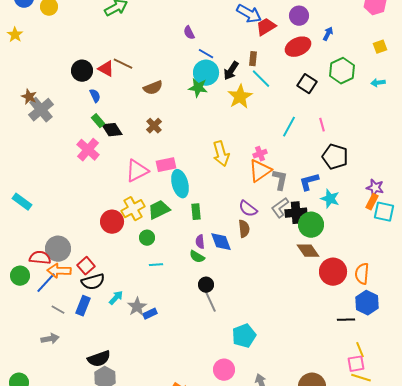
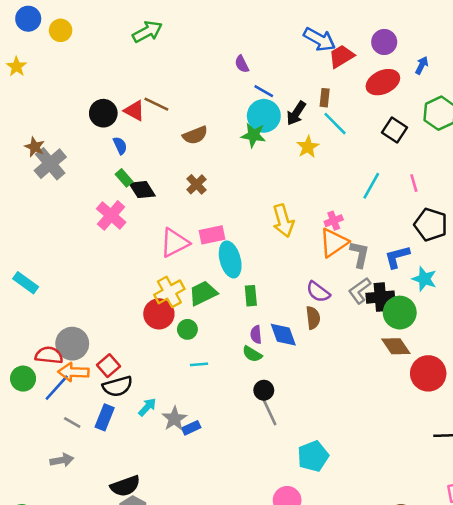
yellow star: (240, 97) -> (308, 147), size x0.7
red circle: (112, 222) -> (159, 314), moved

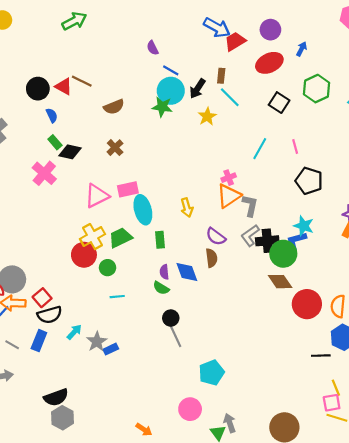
black diamond: (142, 190) -> (70, 152), turned -45
yellow arrow: (283, 221) -> (187, 208), moved, size x0.7
blue L-shape: (397, 257) -> (296, 241), moved

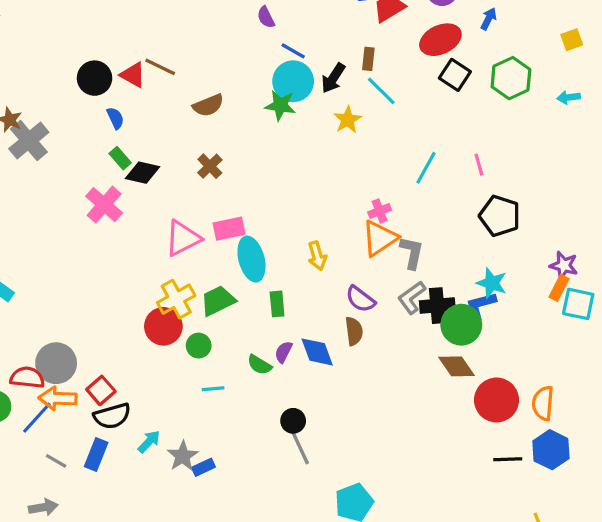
black square: (279, 103) -> (455, 75), moved
purple semicircle: (164, 272) -> (284, 352), turned 32
green semicircle: (161, 288) -> (259, 365), moved
black line: (321, 356) -> (508, 459), moved

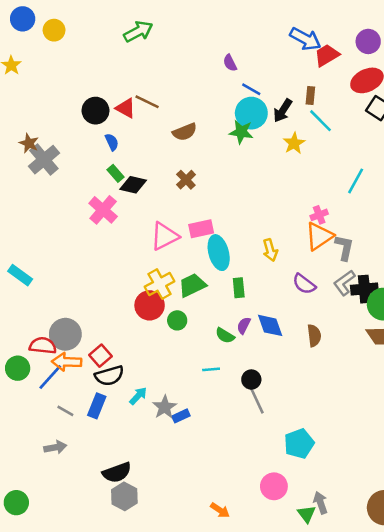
brown semicircle: (354, 331) -> (314, 336), moved
cyan line: (213, 389) -> (211, 369), moved

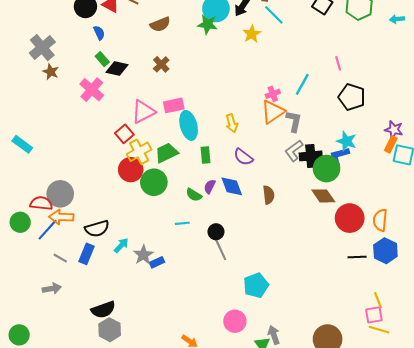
brown star: (29, 143) -> (51, 72), moved
cyan line: (356, 181) -> (302, 84), moved
purple semicircle: (304, 284) -> (243, 157), moved
green circle: (177, 320) -> (154, 182), size x1.6
red square: (101, 356) -> (124, 134), moved

